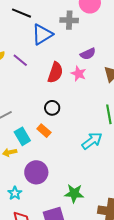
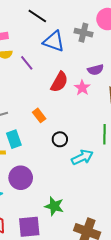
blue triangle: (42, 34) -> (54, 41), turned 40
black circle: (52, 108) -> (60, 139), moved
orange rectangle: (44, 131) -> (39, 115), moved

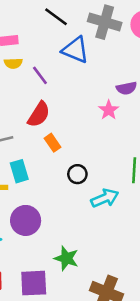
gray cross: (83, 33) -> (105, 22), moved, size x1.4
red semicircle: (59, 82) -> (39, 114), moved

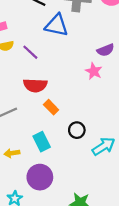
red semicircle: (39, 114) -> (35, 85), turned 70
cyan rectangle: (19, 171) -> (42, 142), moved

